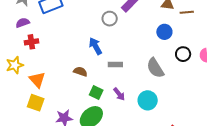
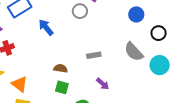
blue arrow: (95, 46) -> (46, 27), moved
green square: (96, 92) -> (62, 87), moved
cyan circle: (148, 100) -> (160, 65), moved

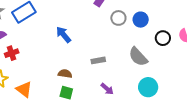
gray circle: (80, 11) -> (118, 18), moved
blue arrow: (46, 27) -> (63, 35), moved
cyan circle: (160, 65) -> (148, 87), moved

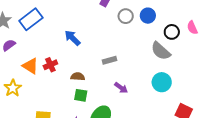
red cross: (12, 53) -> (50, 65), moved
gray semicircle: (138, 57) -> (161, 51), moved
orange triangle: (24, 89) -> (30, 66), moved

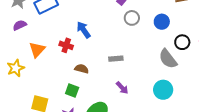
gray circle: (126, 16) -> (132, 18), moved
red cross: (50, 65) -> (66, 45), moved, turned 32
orange triangle: (30, 66) -> (37, 50), turned 30
green square: (81, 95) -> (72, 91), moved

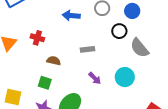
blue arrow: (84, 30) -> (71, 15), moved, turned -48
black circle: (182, 42) -> (119, 31), moved
cyan circle: (163, 90) -> (125, 77), moved

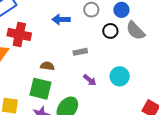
red cross: (37, 38) -> (19, 34), moved, size x1.6
gray semicircle: (140, 48) -> (135, 31), moved
green square: (45, 83) -> (40, 89), size x1.6

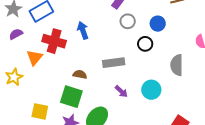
blue arrow: (61, 19) -> (83, 30), moved, turned 66
gray semicircle: (135, 31) -> (177, 65), moved, turned 40
gray rectangle: (80, 52) -> (114, 63), size x1.5

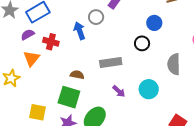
gray circle: (128, 21) -> (96, 17), moved
purple semicircle: (16, 34) -> (28, 35), moved
red cross: (54, 41) -> (51, 42), size x0.7

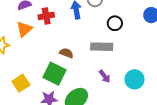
red cross: (51, 42) -> (46, 16), turned -35
black circle: (142, 43) -> (115, 23), moved
yellow square: (37, 112) -> (21, 83), turned 36

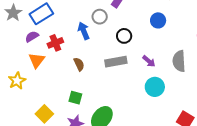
brown semicircle: (66, 53) -> (79, 64), moved, turned 56
green square: (55, 74) -> (75, 98), size x0.6
purple arrow: (105, 76) -> (149, 61), moved

